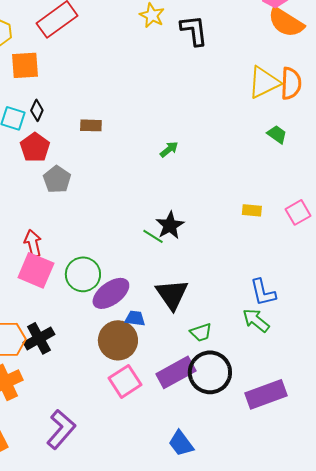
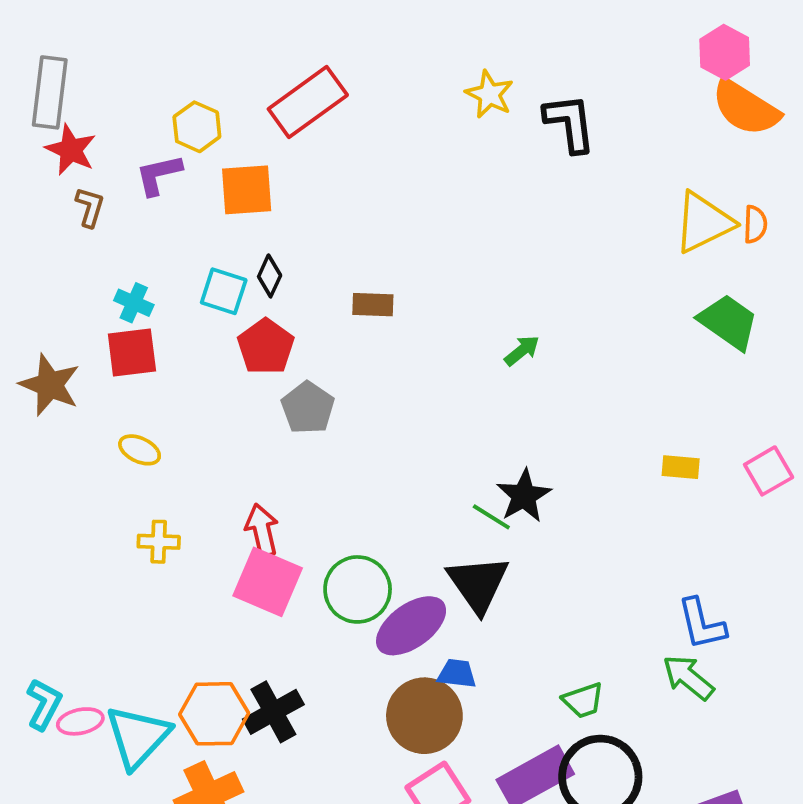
orange semicircle: (291, 83) -> (755, 224), size x0.6
green trapezoid: (277, 134) -> (728, 322), size x1.6
black triangle: (172, 294) -> (478, 584), moved

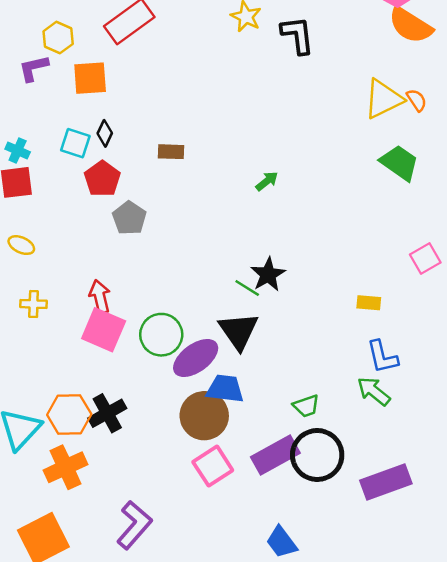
orange semicircle: (755, 224) -> (417, 100), turned -35
yellow rectangle: (681, 467) -> (369, 303), moved
blue trapezoid: (457, 674) -> (225, 389), size x1.5

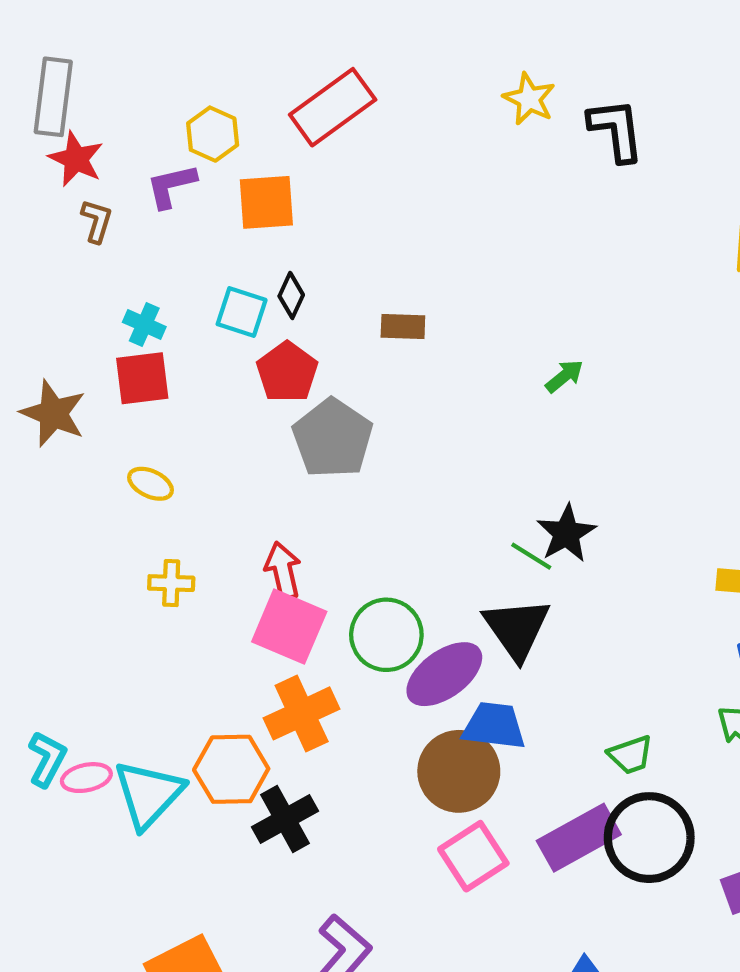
gray pentagon: (129, 218) -> (333, 438), size x1.4
black cross: (107, 413) -> (285, 819), moved
orange cross: (65, 467) -> (302, 713), moved

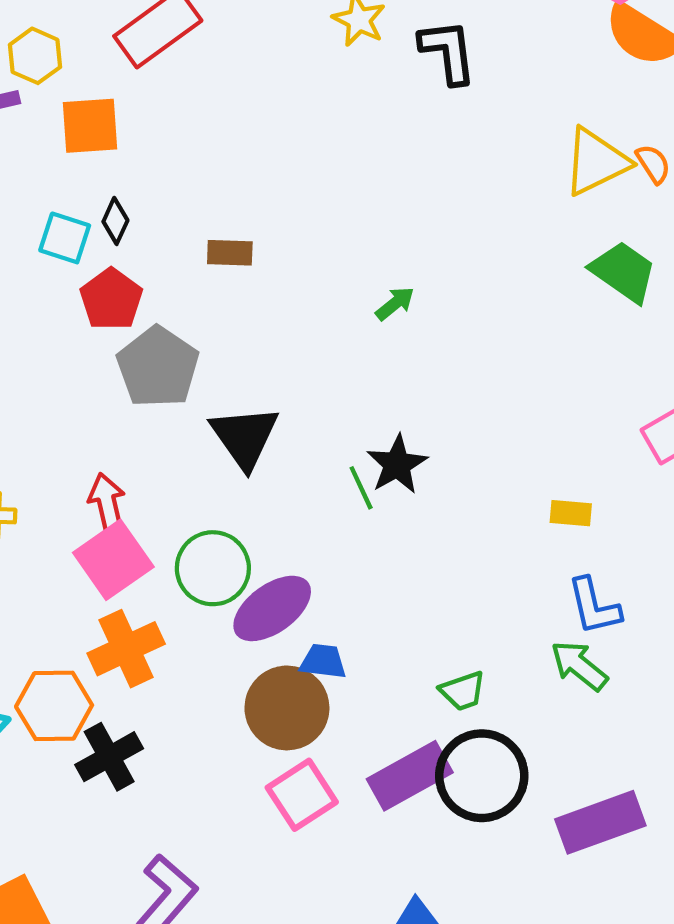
green line: (531, 556) -> (361, 488), turned 33
pink square: (289, 627) -> (113, 560), turned 32
black triangle: (517, 629) -> (245, 437), moved
blue trapezoid: (494, 726) -> (323, 661), size x0.7

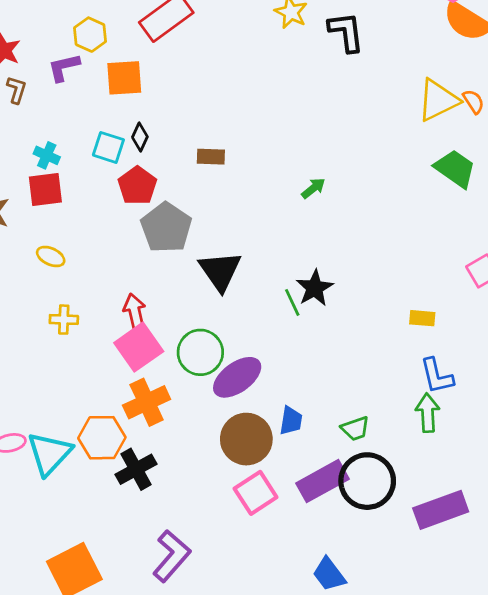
blue trapezoid: (323, 661) -> (291, 421), moved, turned 92
green arrow: (579, 666) -> (428, 413), turned 48

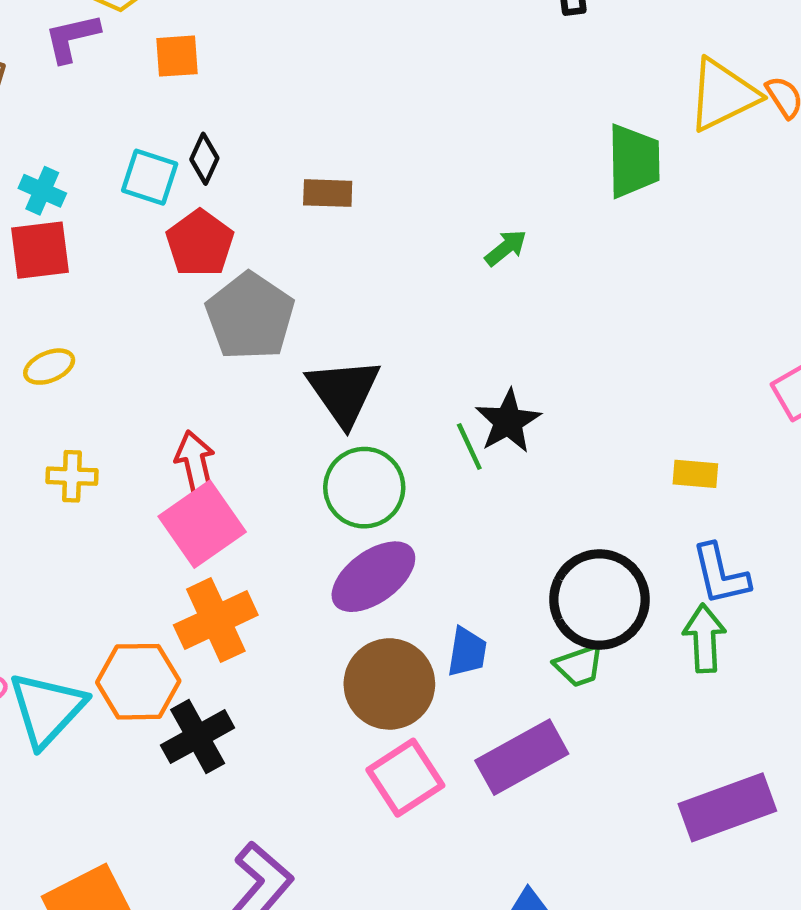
orange square: (124, 78) -> (177, 56), size x0.7
green trapezoid: (455, 169) -> (634, 161), moved, turned 54
yellow ellipse: (51, 256) -> (49, 367), turned -48
green circle: (200, 352) -> (364, 488), moved
black circle: (367, 481) -> (599, 599), moved

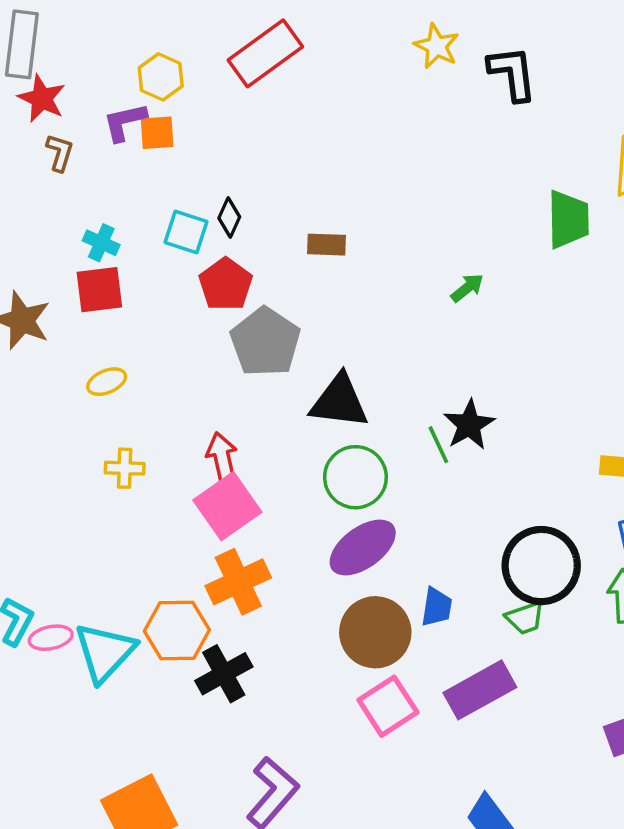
orange square: (177, 56) -> (157, 133), moved
black triangle: (344, 392) -> (339, 401), turned -48

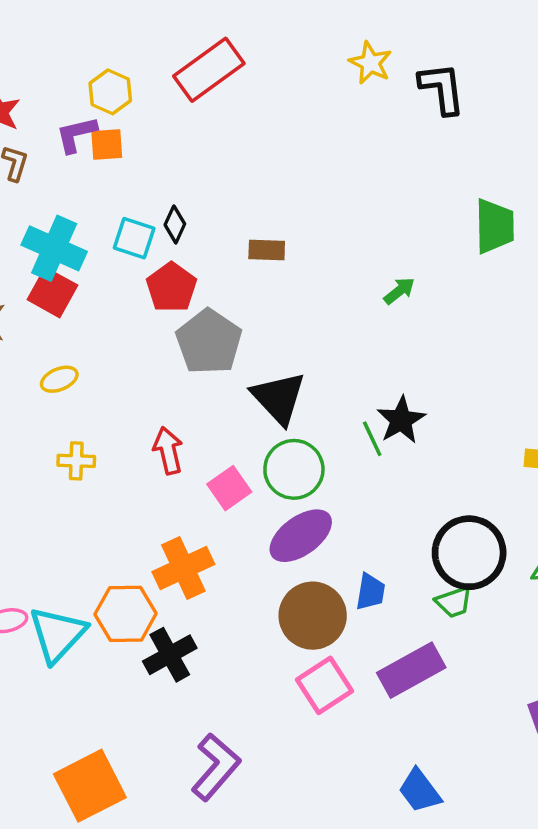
cyan cross: (101, 243) -> (54, 248), size x1.8
red square: (99, 290) -> (52, 292), turned 36
black triangle: (339, 401) -> (279, 398), turned 40
pink square: (227, 506) -> (229, 488), moved, size x0.7

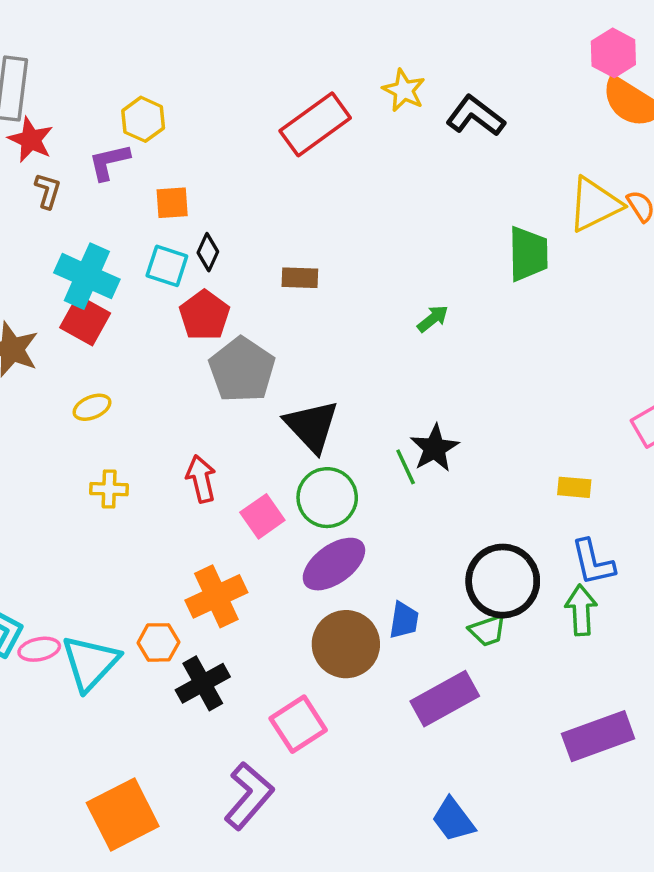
red rectangle: (209, 70) -> (315, 124), moved
black L-shape: (442, 88) -> (475, 116), turned -46
orange square: (107, 145) -> (172, 203), moved
orange hexagon: (126, 614) -> (158, 642), size x0.7
pink square: (325, 685) -> (298, 724), moved

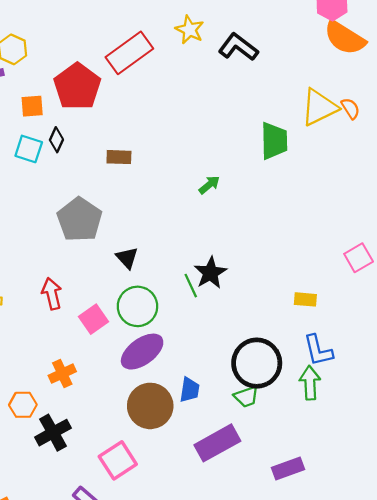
red pentagon: (204, 315) -> (77, 86), moved, size x1.4
black triangle: (312, 426) -> (127, 258), size x0.6
orange cross: (216, 596) -> (62, 374), size x0.7
purple rectangle: (598, 736) -> (288, 468), moved, size x0.7

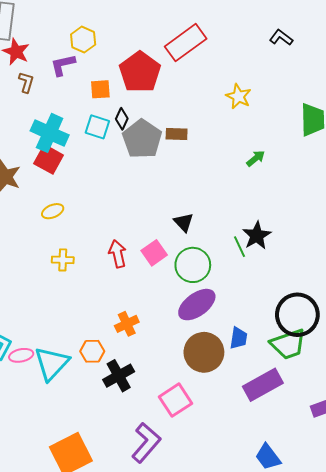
yellow star: (190, 30) -> (238, 96), moved
black L-shape: (238, 47) -> (281, 37), size x0.7
gray pentagon: (80, 220) -> (142, 139), moved
pink square: (93, 319) -> (154, 253), moved
green trapezoid: (246, 397) -> (288, 344), size x1.6

